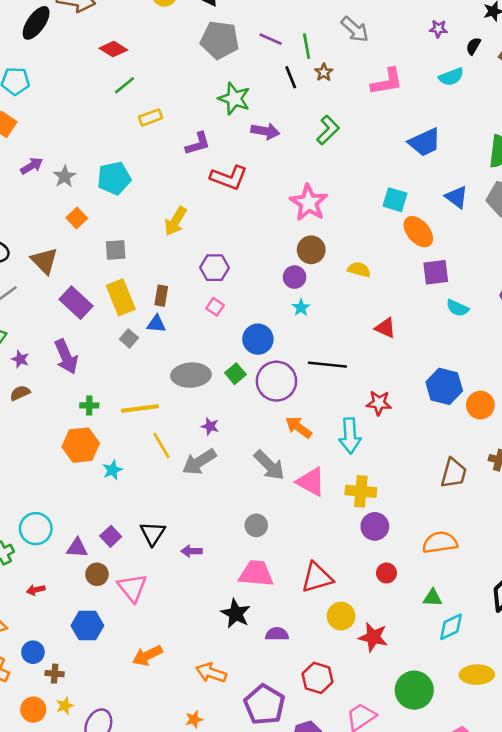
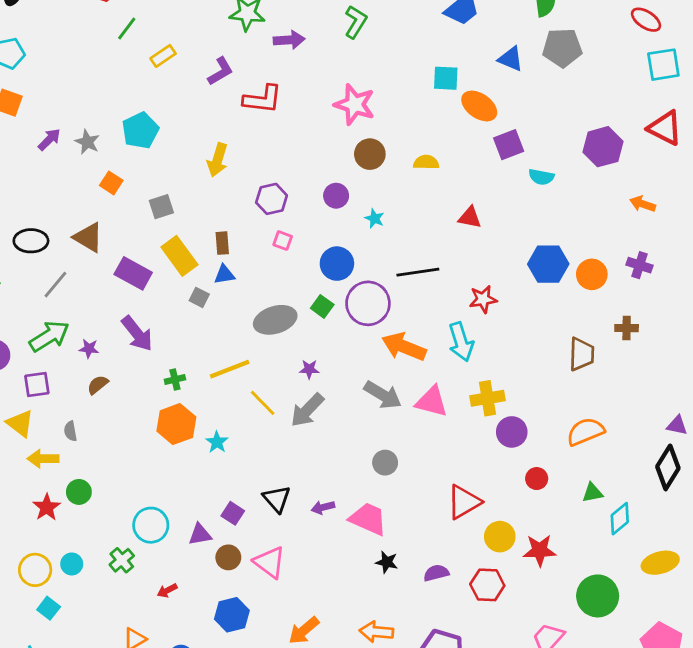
purple circle: (295, 277) -> (336, 196), moved
orange arrow: (299, 427) -> (404, 347), size x1.4
pink trapezoid: (256, 574) -> (368, 519), moved, turned 33
black star: (236, 614) -> (387, 562), size x0.7
red hexagon: (318, 678) -> (487, 585), moved

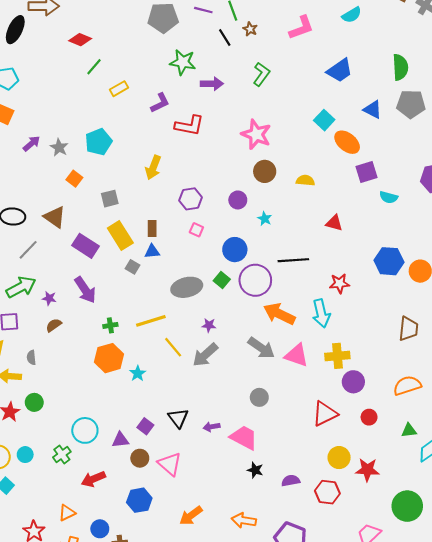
cyan square: (446, 78) -> (324, 120), turned 36
red triangle: (464, 502) -> (325, 414), moved
red arrow: (167, 590) -> (93, 479), size x1.6

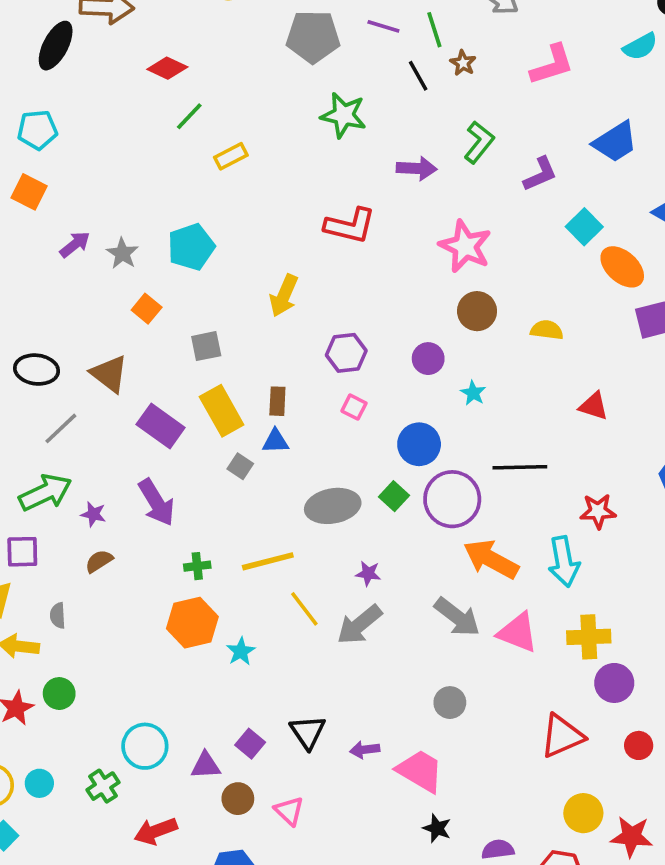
purple arrow: (212, 84) -> (417, 168), moved
purple L-shape: (160, 103) -> (540, 174), moved
pink triangle: (170, 464) -> (289, 811), size x0.7

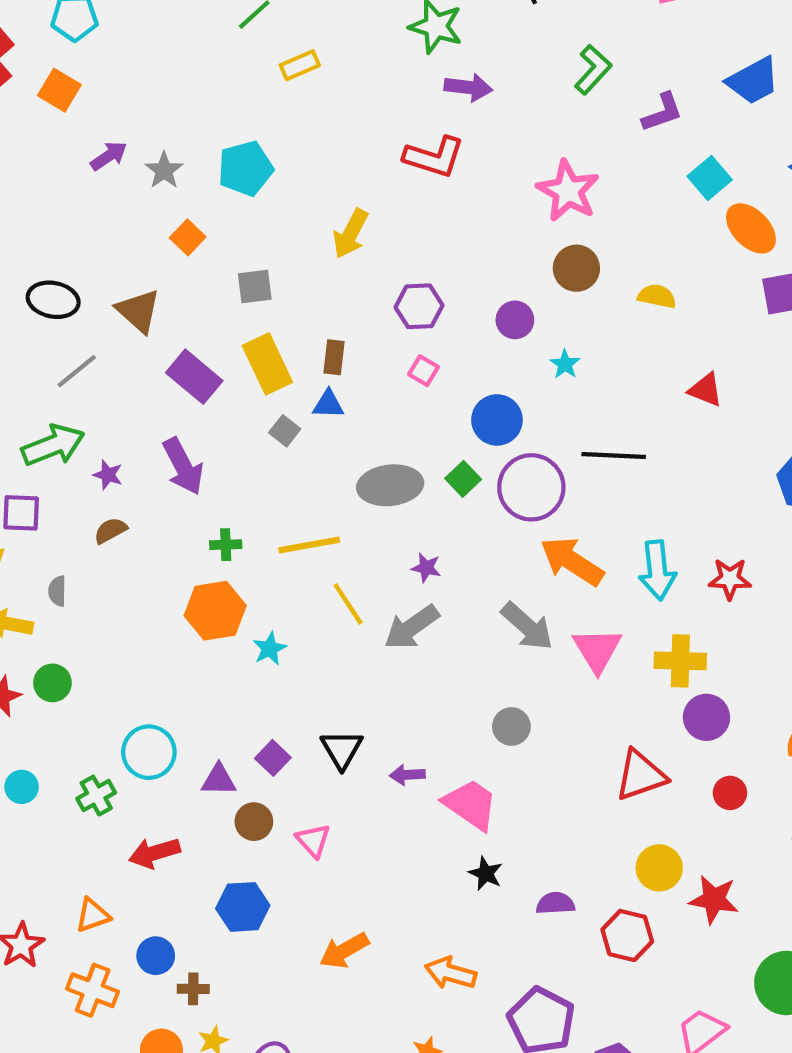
purple arrow: (417, 168) -> (468, 87), moved
red star: (598, 511) -> (730, 579), moved
pink triangle: (518, 633) -> (597, 650), turned 33

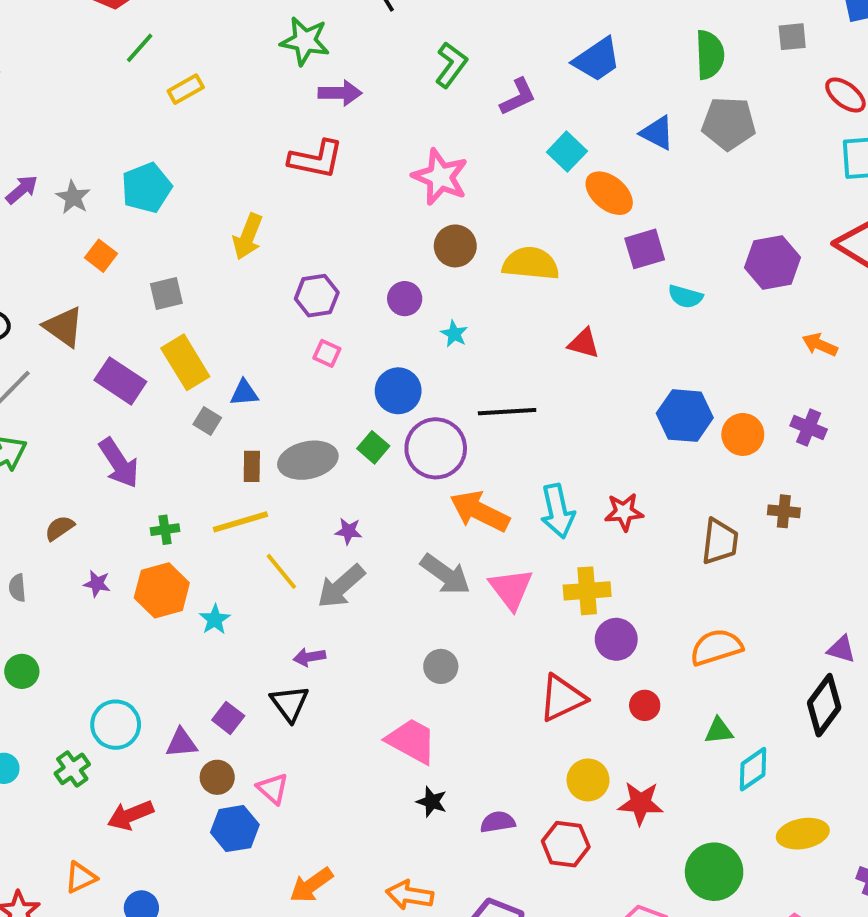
yellow semicircle: (657, 296) -> (531, 264), size x1.6
brown rectangle: (334, 357) -> (252, 466), moved
purple star: (108, 475) -> (97, 584), moved
purple arrow: (407, 775) -> (309, 657), moved
blue hexagon: (243, 907) -> (235, 829), moved

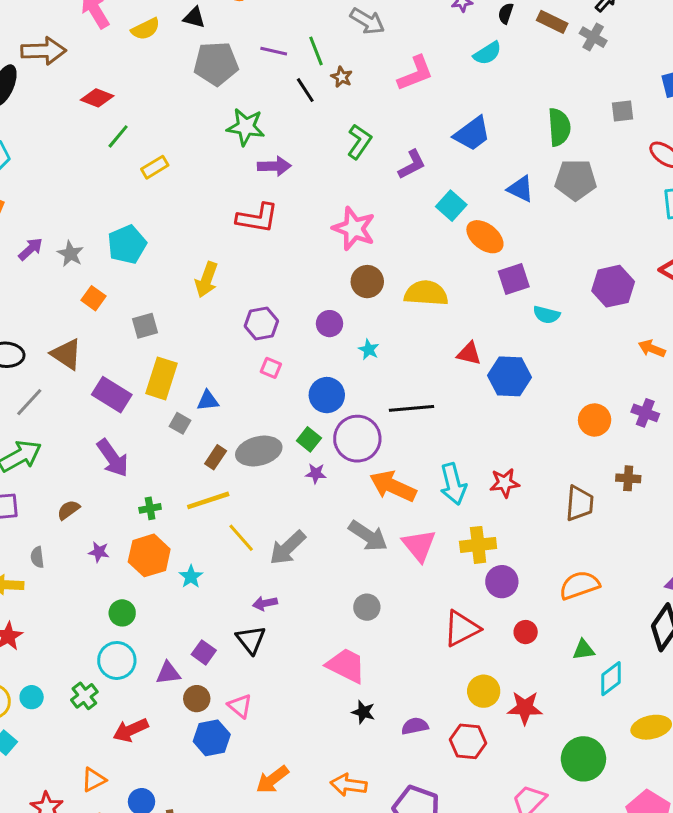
yellow rectangle: (185, 362) -> (161, 378), turned 51
blue hexagon: (685, 416) -> (509, 376), moved
brown rectangle: (252, 466) -> (216, 457), turned 35
purple star: (348, 531) -> (316, 473), moved
green circle: (22, 671) -> (122, 613), moved

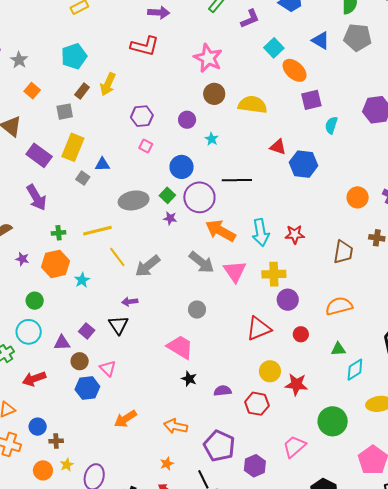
cyan pentagon: (127, 244) -> (74, 56), moved
cyan semicircle: (547, 315) -> (331, 125), turned 90
brown rectangle: (216, 457) -> (82, 91), moved

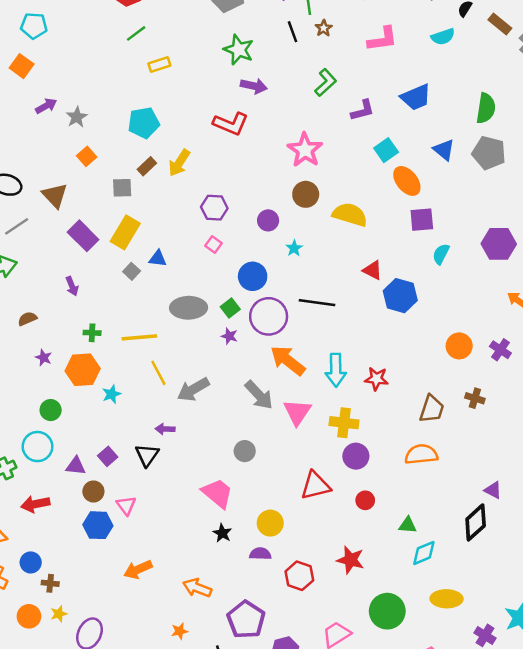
purple arrow: (36, 198) -> (72, 286), size x0.6
orange semicircle: (339, 306) -> (421, 454), moved
yellow circle: (270, 371) -> (270, 523), moved

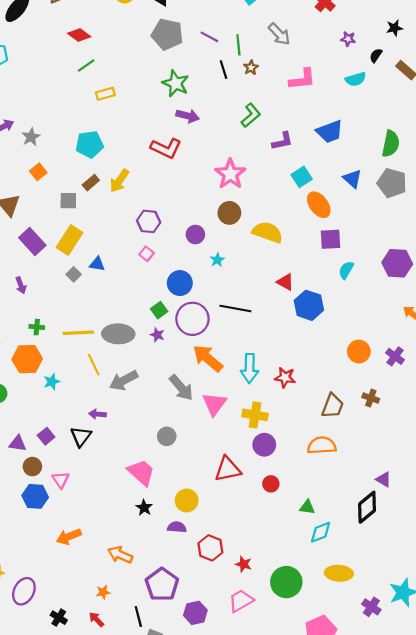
gray ellipse: (189, 308) -> (118, 334), moved
red star: (351, 560) -> (244, 564), moved, size x0.7

